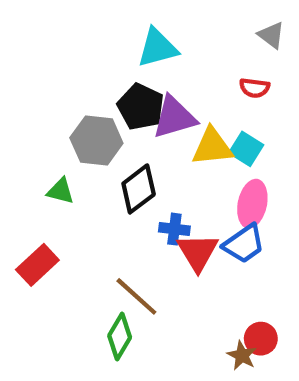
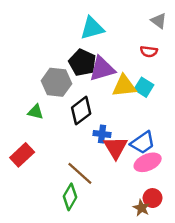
pink ellipse: (252, 204) -> (148, 162), moved, turned 55

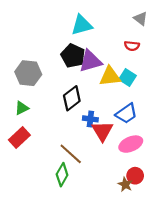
gray hexagon: (56, 82) -> (28, 73), moved
green triangle: (36, 112) -> (22, 108), moved, turned -40
blue trapezoid: (143, 143) -> (126, 113), moved

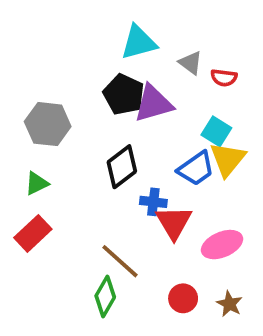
gray triangle: (141, 19) -> (190, 63), moved
yellow triangle: (110, 76) -> (228, 159), moved, turned -45
blue trapezoid: (126, 113) -> (196, 169), moved
red circle: (135, 176) -> (183, 298), moved
brown star: (125, 184) -> (229, 304), moved

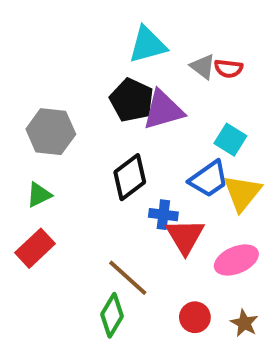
red semicircle: (224, 78) -> (228, 69), moved
yellow triangle: (228, 159) -> (242, 193), moved

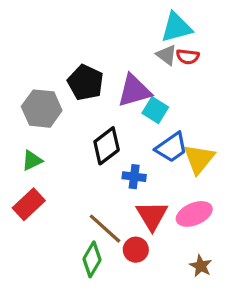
cyan triangle: (148, 45) -> (176, 27), moved
black pentagon: (132, 100) -> (85, 83), moved
cyan square: (230, 140) -> (155, 110), moved
red triangle: (185, 236) -> (152, 216), moved
red circle: (195, 317) -> (136, 250), moved

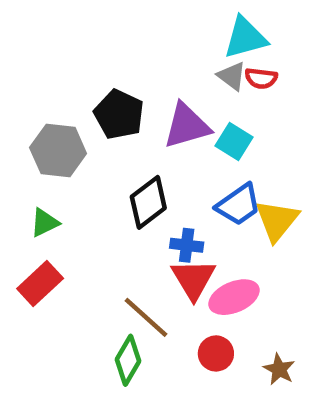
cyan square: (155, 110) -> (234, 141), moved
pink ellipse: (194, 214) -> (234, 297), moved
red triangle: (152, 216) -> (193, 279), moved
red circle: (136, 250) -> (216, 353), moved

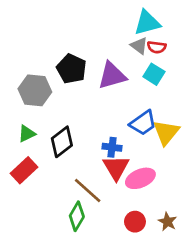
cyan square: (234, 141) -> (154, 74), moved
black diamond: (148, 202) -> (62, 142), moved
red circle: (216, 353) -> (135, 222), moved

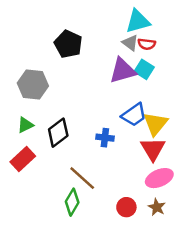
black pentagon: (71, 69) -> (68, 44), moved
purple triangle: (112, 76) -> (123, 71), moved
red triangle: (116, 168) -> (153, 149), moved
pink ellipse: (140, 178) -> (159, 178), moved

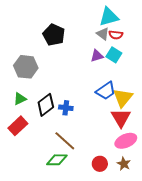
purple triangle: (123, 71) -> (97, 56), size x0.6
blue cross: (105, 138) -> (66, 108), moved
green diamond: (72, 202) -> (57, 160), turned 60

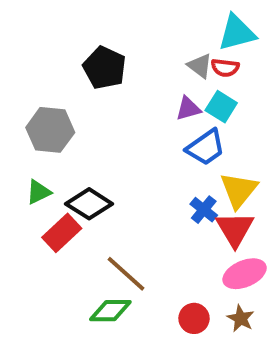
cyan triangle: (109, 17) -> (237, 33), moved
blue trapezoid: (106, 91) -> (206, 147), moved
black diamond: (46, 105) -> (89, 204), turned 70
blue cross: (66, 108) -> (204, 210), moved, turned 32
red rectangle: (18, 126) -> (62, 233), moved

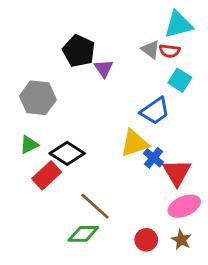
cyan square: (221, 107) -> (180, 80), moved
purple triangle: (188, 109) -> (104, 68), moved, turned -48
yellow triangle: (239, 190) -> (134, 143), moved, turned 32

